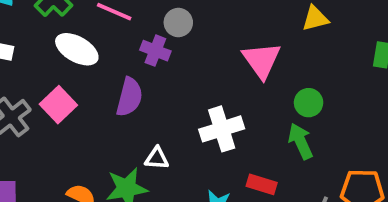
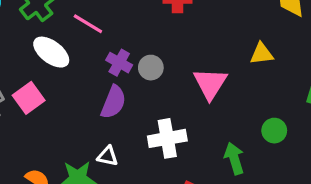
gray circle: (178, 22) -> (151, 68), moved
purple semicircle: (129, 97) -> (113, 102), moved
green circle: (309, 103) -> (274, 131), moved

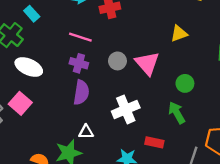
pink line: (88, 24) -> (80, 37), moved
gray circle: (151, 68) -> (117, 61), moved
green circle: (274, 131) -> (185, 83), moved

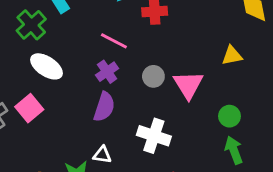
purple cross: (79, 63) -> (107, 72), turned 30
white cross: (126, 109) -> (154, 136), turned 32
green arrow: (177, 113) -> (234, 150), moved

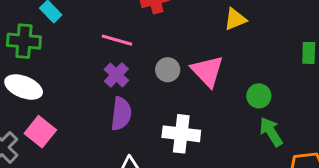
green cross: (31, 25) -> (24, 41), turned -32
yellow triangle: (232, 56) -> (235, 19), moved
white ellipse: (46, 66) -> (24, 87), moved

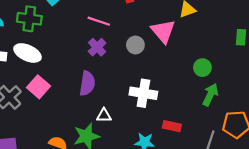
pink triangle: (207, 71) -> (163, 31), moved
purple semicircle: (121, 114) -> (87, 83), moved
green arrow: (271, 132) -> (210, 95), turned 55

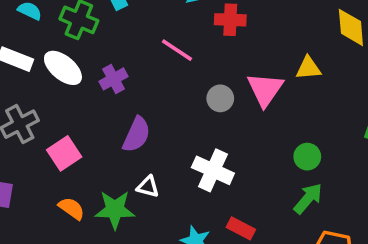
purple cross: (97, 47) -> (114, 79), moved
pink square: (38, 87) -> (64, 153), moved

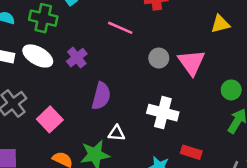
pink triangle: (265, 89) -> (191, 62), moved

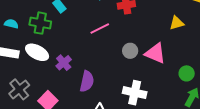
pink line: (120, 28) -> (100, 29), turned -48
purple cross: (77, 58) -> (64, 63), moved
pink triangle: (191, 62) -> (155, 53), turned -30

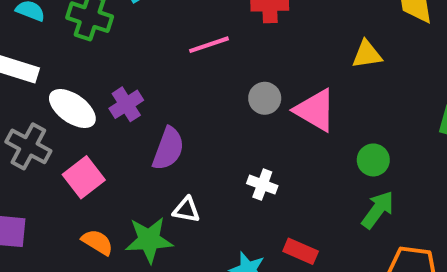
white ellipse: (37, 52) -> (72, 108), moved
gray cross: (19, 89) -> (28, 146), turned -30
white cross: (135, 93) -> (262, 185), size x0.6

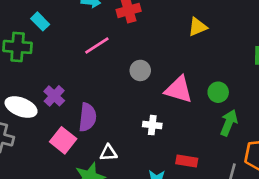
pink triangle: (315, 110) -> (179, 90), moved
pink square: (84, 177) -> (63, 140), moved

